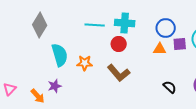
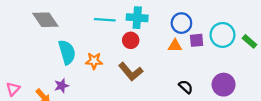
gray diamond: (40, 25) -> (45, 20), turned -65

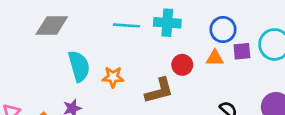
gray diamond: (45, 20) -> (52, 25), turned -56
red circle: (131, 40) -> (182, 65), moved
brown L-shape: (131, 72) -> (159, 91), turned -65

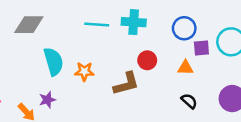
orange triangle: (215, 58) -> (185, 68), moved

